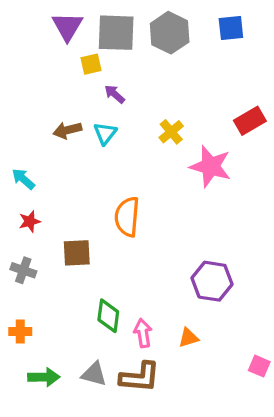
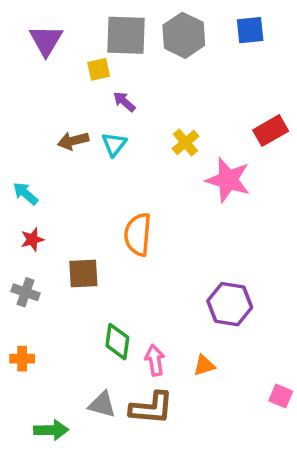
purple triangle: (67, 26) -> (46, 40), moved
green arrow: (44, 377) -> (51, 430), moved

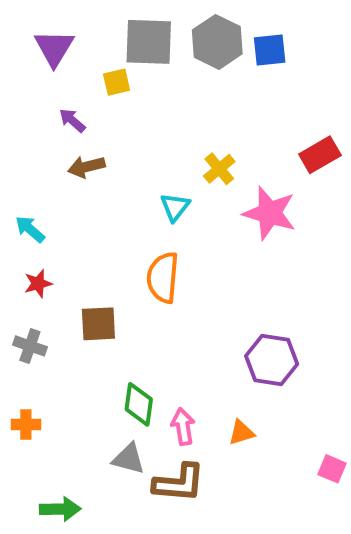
blue square: (250, 30) -> (270, 50), moved
purple arrow: (124, 102) -> (72, 120), moved
cyan triangle: (114, 144) -> (175, 207), moved
gray triangle: (102, 405) -> (129, 459), moved

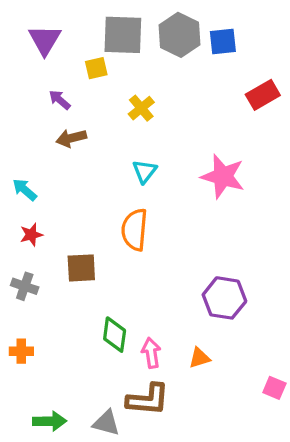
red rectangle: (320, 155) -> (263, 95), moved
yellow cross: (219, 169) -> (141, 108), moved
gray triangle: (129, 459) -> (106, 423), moved

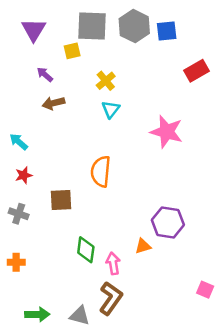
cyan triangle: (145, 171) -> (111, 109), moved
orange triangle: (200, 358) -> (143, 246), moved
brown L-shape: (148, 400) -> (111, 298), turned -60

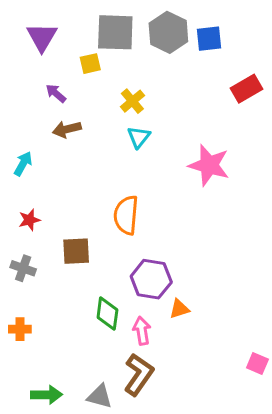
cyan arrow: (19, 142) -> (23, 164), moved, turned 78
purple hexagon: (168, 222) -> (151, 279), moved

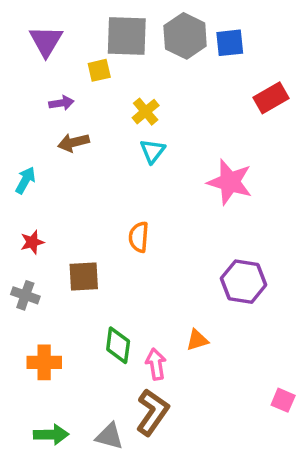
purple arrow: (56, 93) -> (61, 103), turned 130
orange semicircle: (126, 215) -> (139, 237), size x0.7
purple hexagon: (151, 279) -> (244, 282), moved
orange cross: (20, 329) -> (44, 362), moved, size x1.4

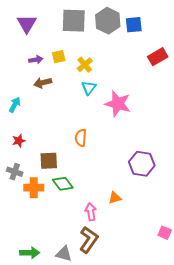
yellow square: (99, 70) -> (59, 57), moved
pink star: (230, 182) -> (118, 104), moved
green diamond: (118, 345) -> (63, 184), moved, turned -45
orange cross: (44, 362) -> (34, 188), moved

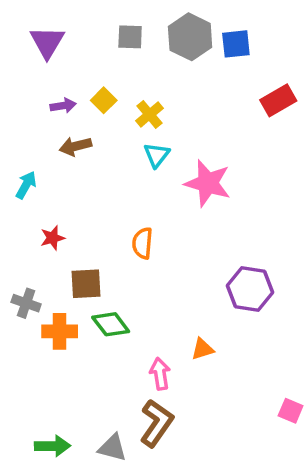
gray square: (74, 21) -> (130, 37), size x0.6
yellow square: (59, 57) -> (104, 100), turned -32
red star: (19, 141) -> (53, 238), moved

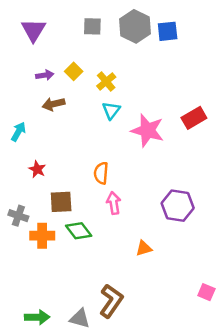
red rectangle: (278, 100) -> (194, 118), moved
red star: (53, 238) -> (37, 169), turned -30
pink arrow: (160, 374) -> (114, 203), moved

